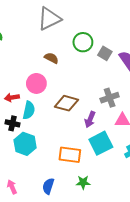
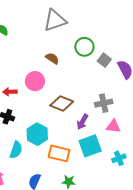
cyan semicircle: (29, 110) -> (16, 150), moved
cyan hexagon: (25, 144) -> (37, 134), moved

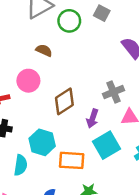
green circle: (84, 47) -> (69, 21), moved
gray square: (104, 60) -> (102, 13), moved
brown diamond: (62, 104) -> (64, 101), turned -45

